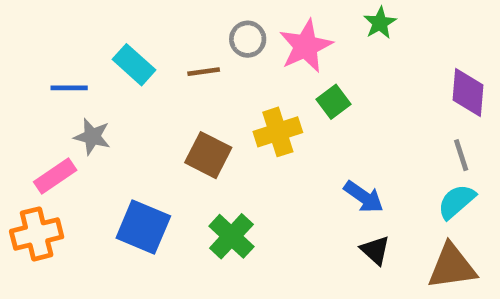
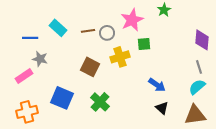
gray circle: (248, 39) -> (107, 33), moved
green square: (334, 102) -> (144, 44), turned 32
orange cross: (37, 234) -> (27, 112), moved

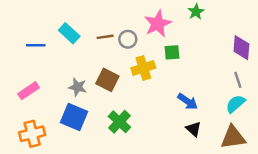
gray star: (40, 59) -> (78, 87), moved

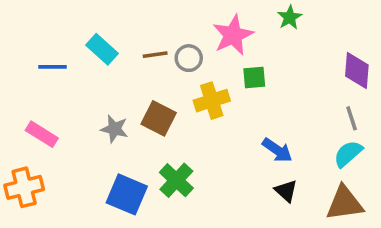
pink rectangle: (29, 91) -> (42, 134), turned 66
blue square: (74, 117) -> (127, 194), moved
orange cross: (32, 134) -> (24, 187), moved

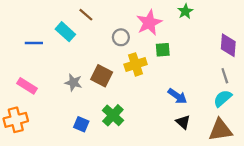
brown line: (155, 55) -> (86, 15), moved, turned 49
blue square: (127, 194) -> (81, 124), size x0.6

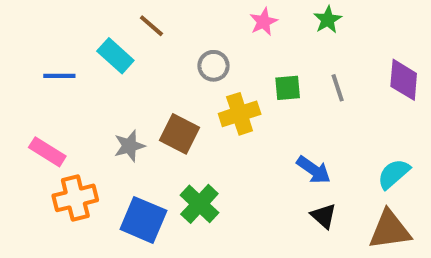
pink star: (149, 23) -> (264, 22), moved, size x0.6
gray line: (225, 76) -> (338, 88), moved
gray star: (73, 83) -> (129, 146), turned -30
orange cross: (16, 120) -> (75, 198), moved
blue square: (81, 124) -> (143, 220), size x1.6

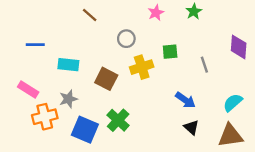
cyan rectangle: (115, 56) -> (68, 65), moved, turned -36
gray line: (338, 88) -> (204, 65), moved
gray star: (129, 146) -> (68, 99), moved

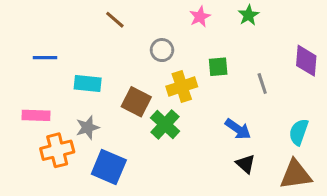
pink rectangle: (28, 90) -> (36, 115), turned -30
cyan semicircle: (233, 103) -> (299, 132), turned -30
green cross: (118, 120) -> (165, 124), moved

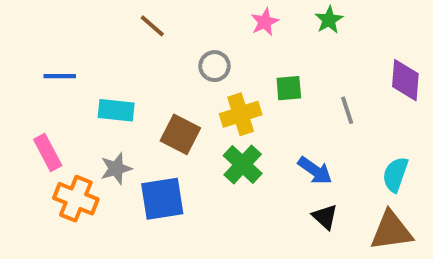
pink rectangle: (36, 115) -> (48, 152), turned 60
green cross: (165, 124) -> (243, 164), moved
orange cross: (57, 150) -> (76, 199), turned 36
blue square: (109, 167) -> (162, 199), moved, turned -32

